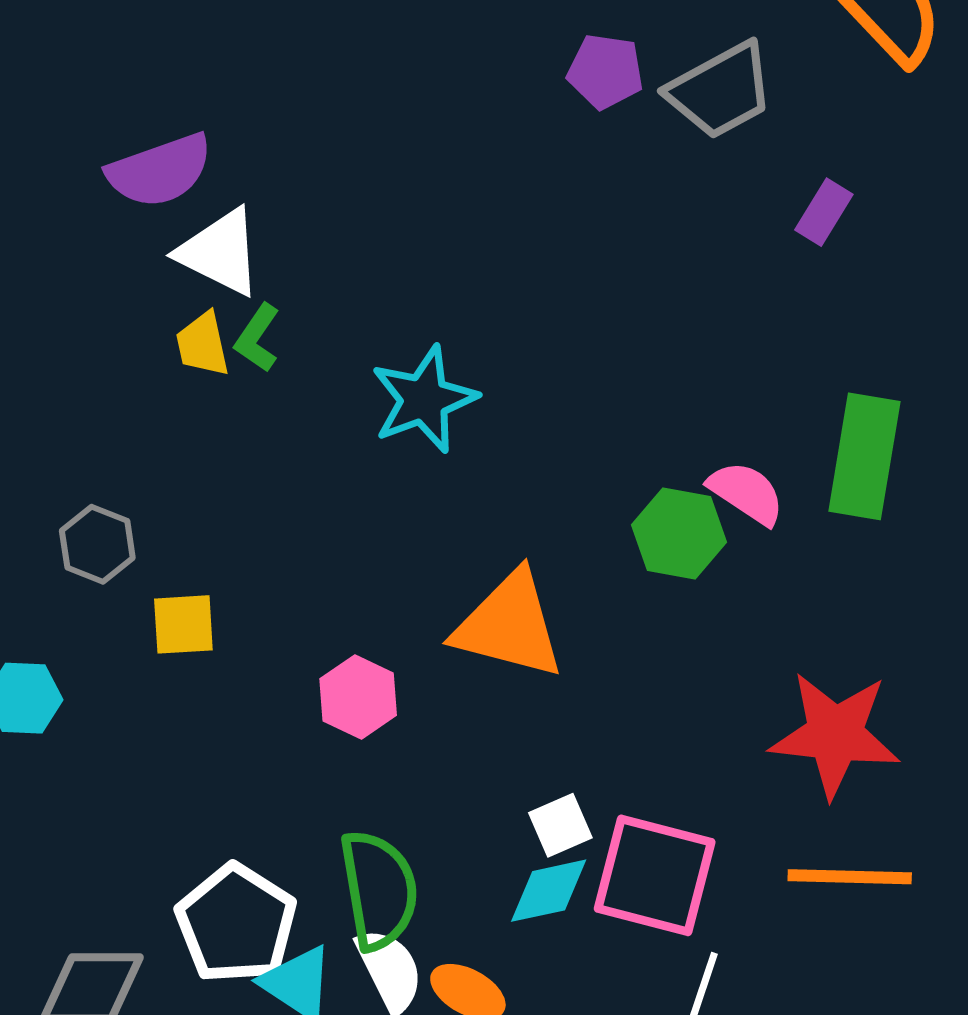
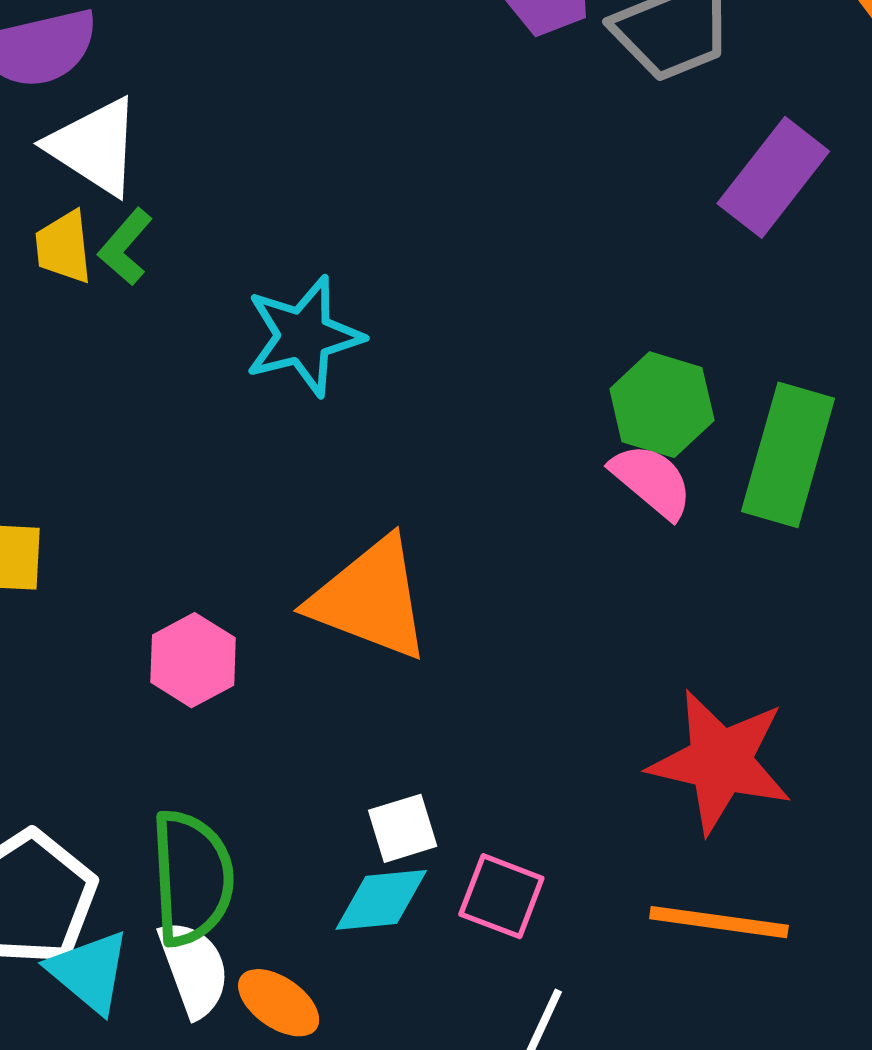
purple rectangle: (824, 212) -> (773, 177), size x1.6
green hexagon: (679, 534) -> (662, 405), moved
pink square: (655, 875) -> (501, 896), size x0.6

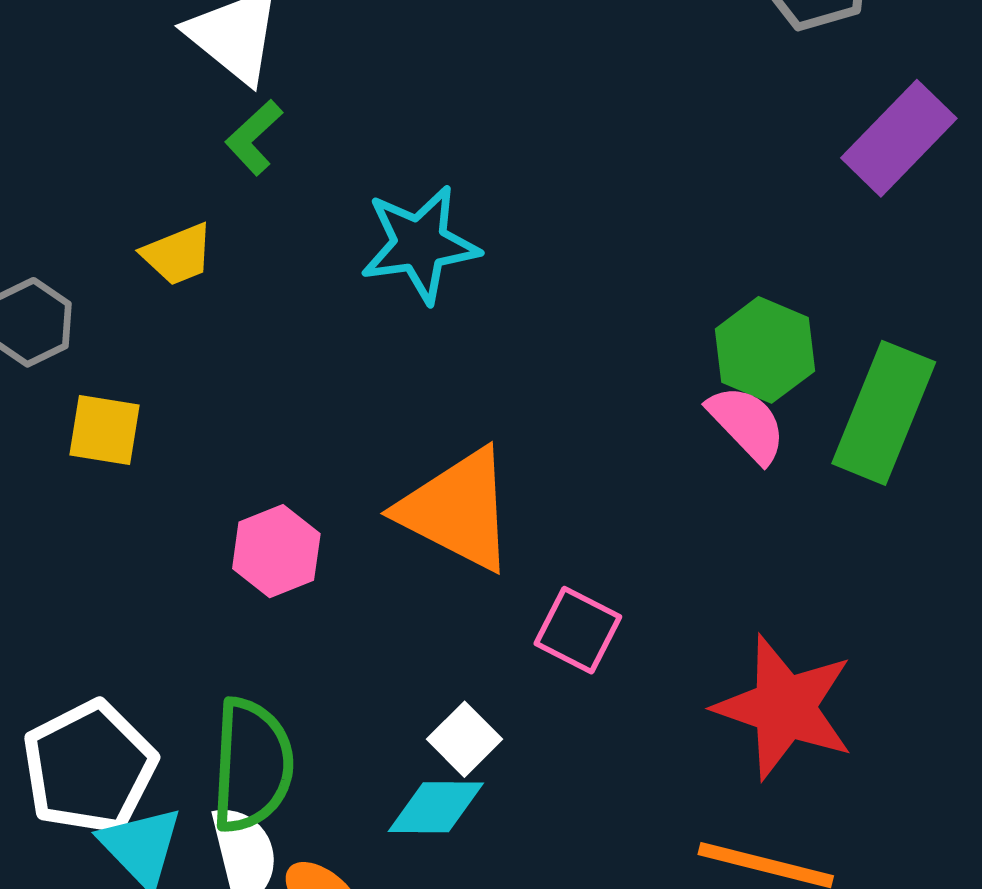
yellow trapezoid: (64, 247) -> (178, 254), moved, turned -112
white square: (403, 828) -> (465, 739), turned -34
pink square: (501, 896) -> (578, 630), moved

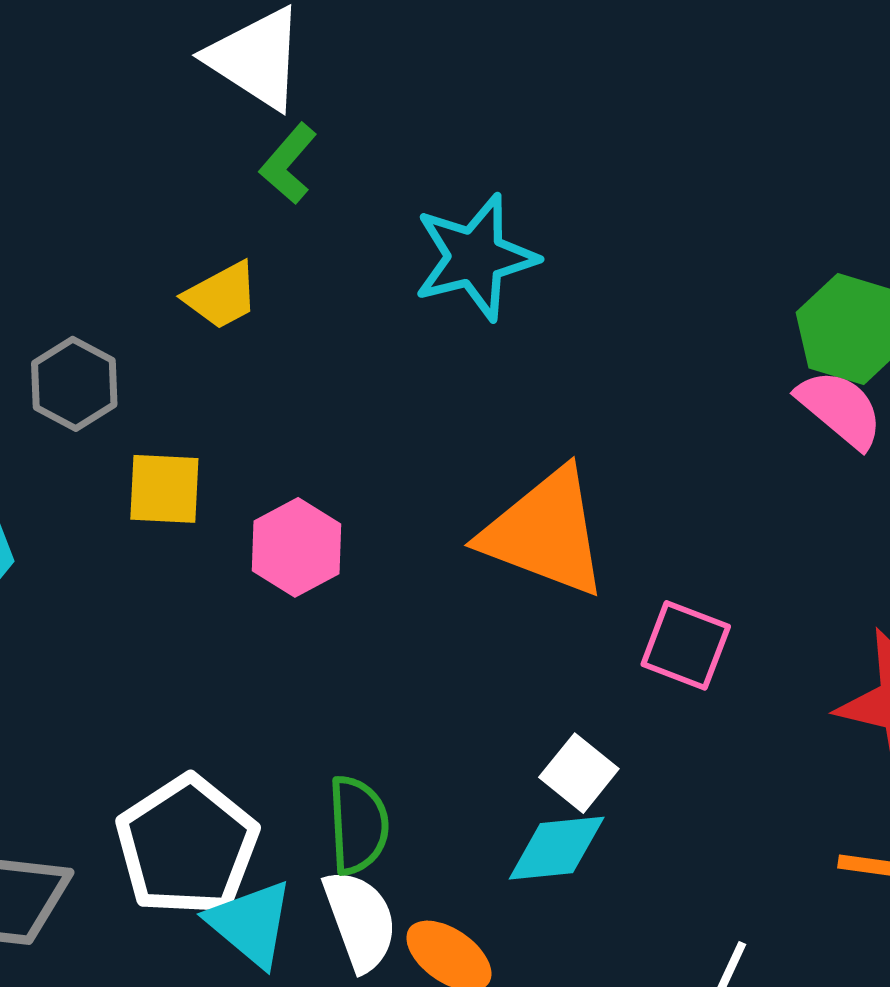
pink hexagon: (276, 551) -> (296, 547), moved
green semicircle: (252, 765) -> (358, 825), size x0.7

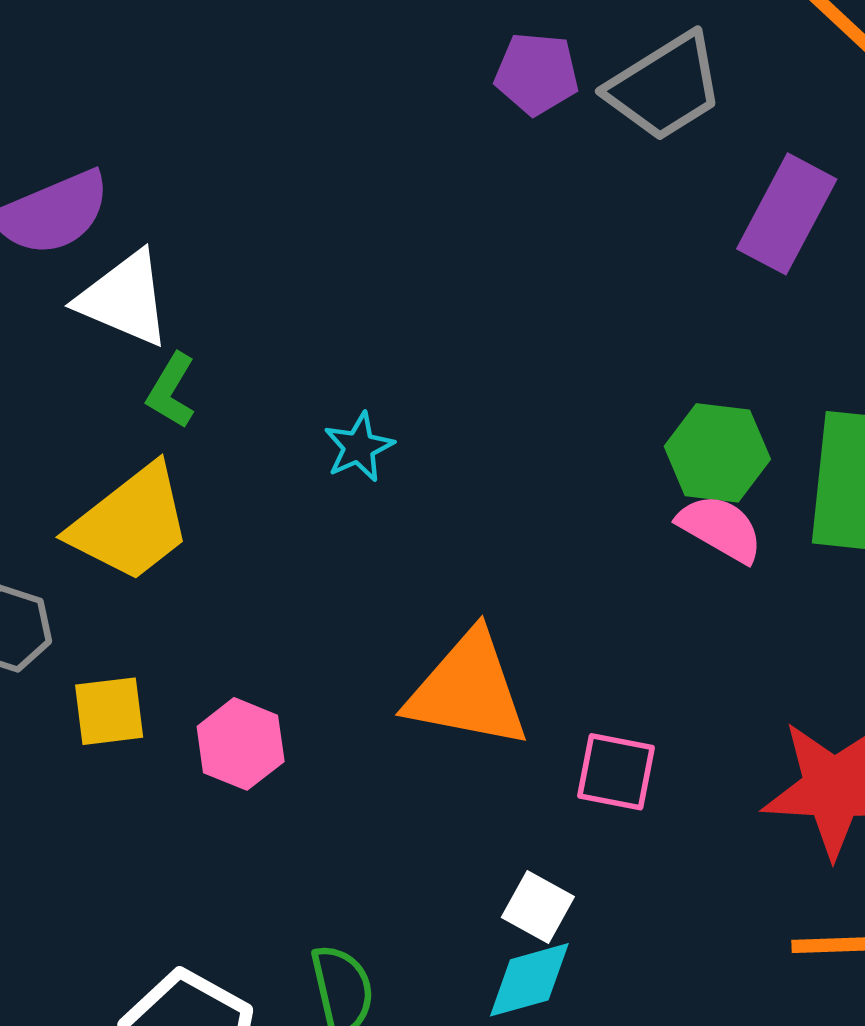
cyan star: (475, 257) -> (359, 447), size x0.6
yellow trapezoid: (222, 296) -> (131, 523), size x1.8

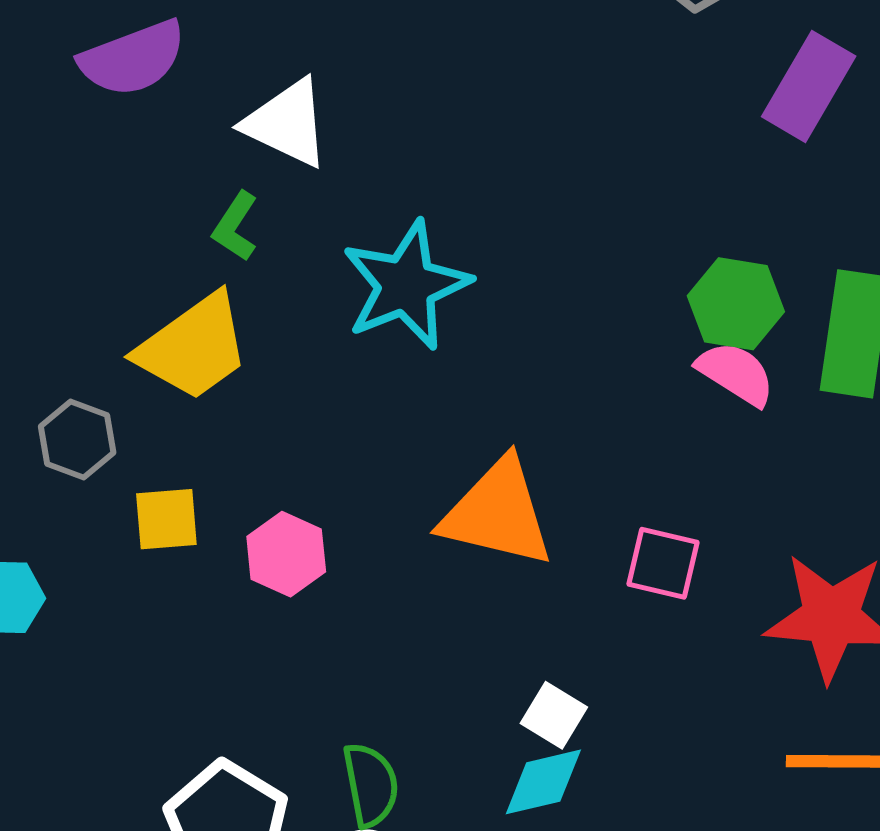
white triangle: (124, 299) -> (287, 123), moved
cyan star: (359, 447) -> (406, 285), size x2.0
pink square: (616, 772) -> (663, 563), moved

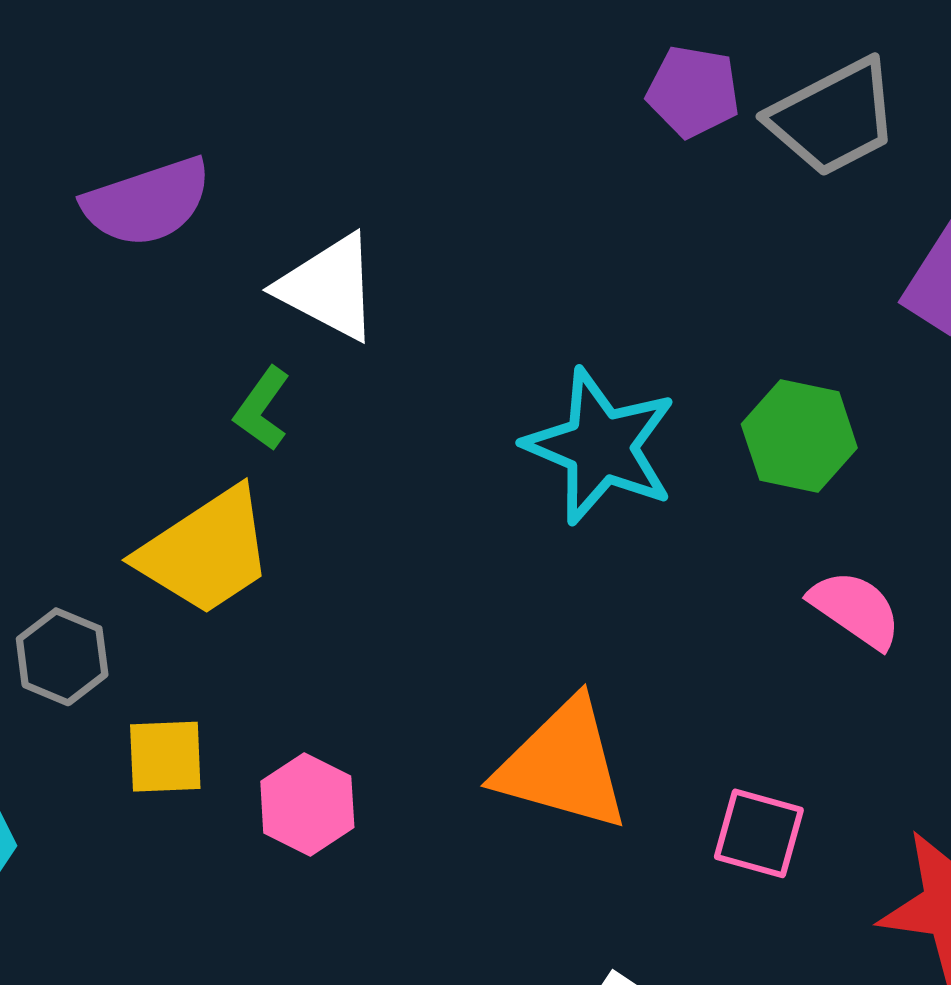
cyan star: (406, 285) -> (601, 446), moved, turned -30
green hexagon: (736, 304) -> (799, 436), moved

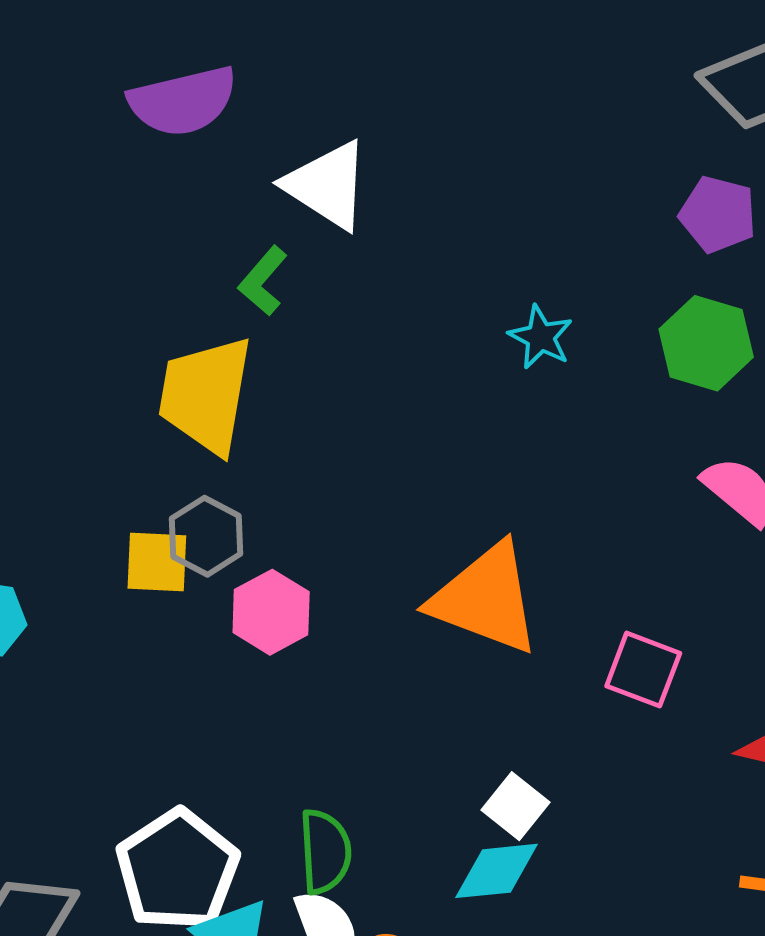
purple pentagon: (693, 92) -> (718, 214), moved
cyan star: (601, 446) -> (541, 337), size x0.5
yellow trapezoid: (206, 551) -> (206, 395), turned 128
gray hexagon: (62, 657) -> (206, 536), moved

